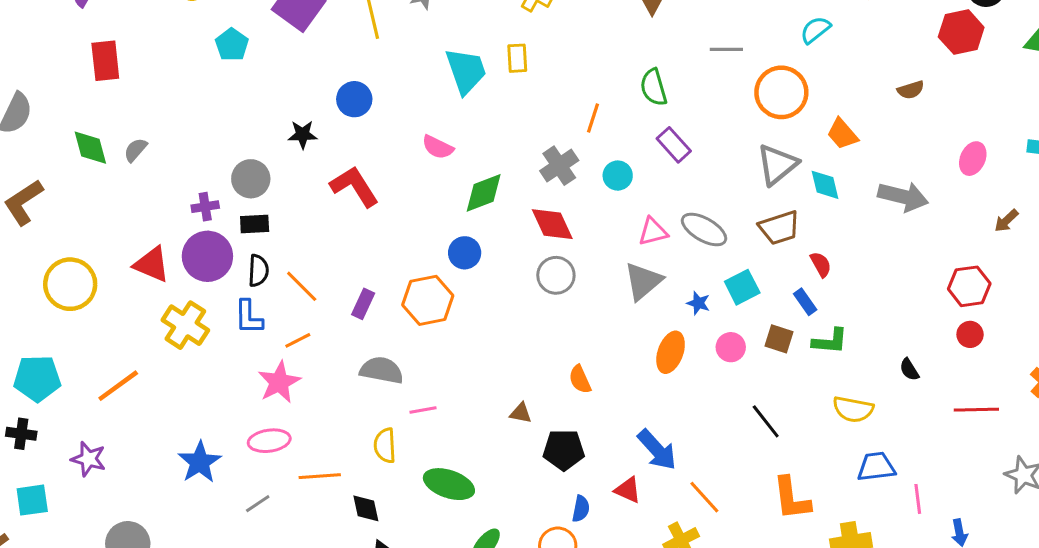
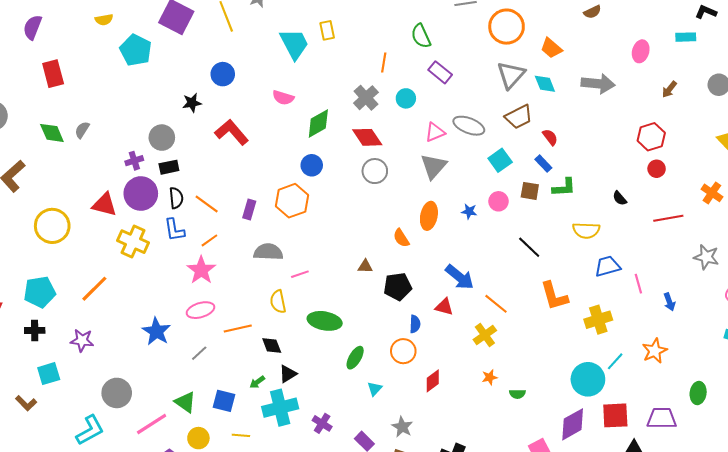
cyan pentagon: (232, 45) -> (136, 50), size x1.4
blue star: (698, 303) -> (469, 211), moved
orange ellipse: (671, 352) -> (429, 216), moved

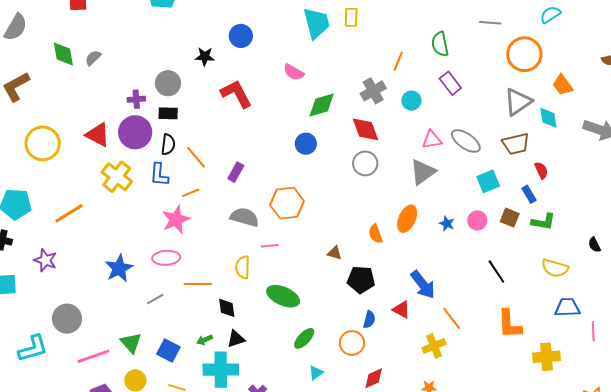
orange hexagon: (292, 201) -> (287, 203), moved

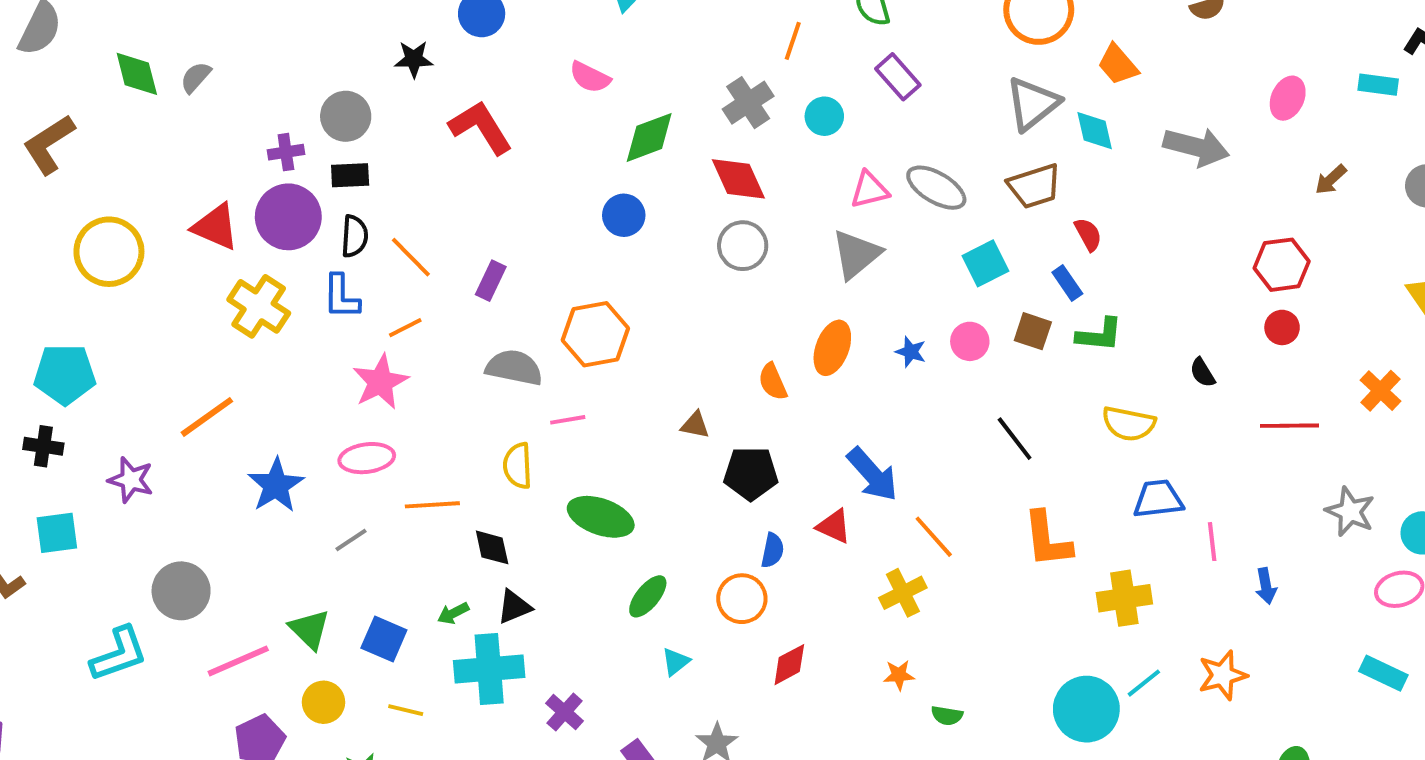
orange line: (69, 213) -> (207, 417), moved

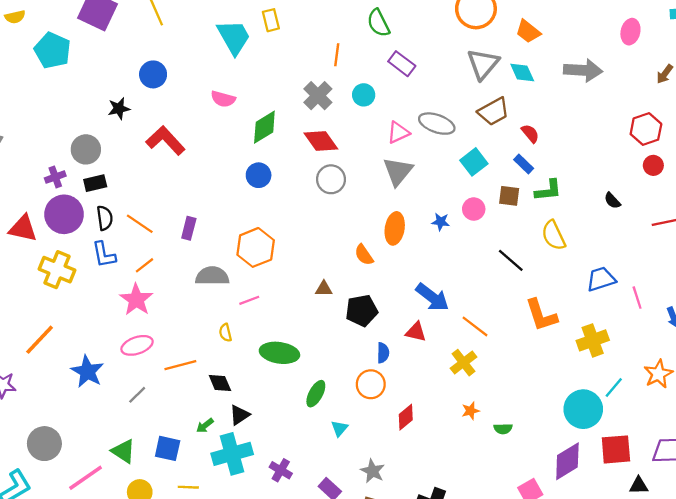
yellow semicircle: (1129, 424) -> (554, 235), moved, turned 64
yellow semicircle: (518, 466) -> (225, 333), size x0.7

